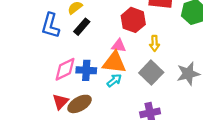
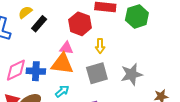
black rectangle: (82, 27) -> (39, 24), moved
gray square: (151, 73) -> (97, 73), turned 30
cyan arrow: (114, 80) -> (62, 91), moved

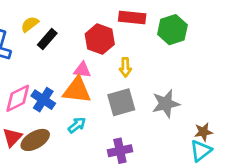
blue cross: (36, 71) -> (43, 100), turned 30

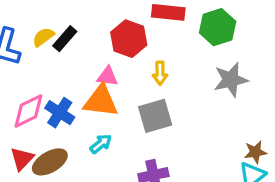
yellow semicircle: (30, 24) -> (43, 37), moved
gray star: (166, 104) -> (231, 80), moved

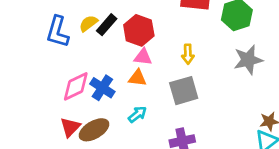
red hexagon: (129, 39) -> (139, 30), moved
orange triangle: (101, 101) -> (137, 78), size x0.6

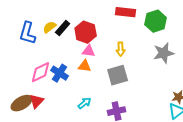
cyan arrow: (137, 114) -> (85, 103), moved
brown ellipse: (94, 130) -> (22, 103), moved

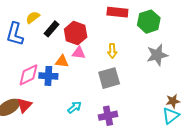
yellow semicircle: (50, 27) -> (33, 17), moved
orange triangle: (85, 66) -> (62, 61), moved
blue cross: (60, 73) -> (48, 76), turned -30

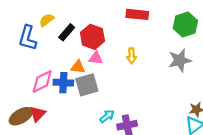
green hexagon: (149, 22) -> (185, 24), moved
gray square: (109, 78) -> (87, 85), moved
cyan arrow: (75, 107) -> (107, 116), moved

